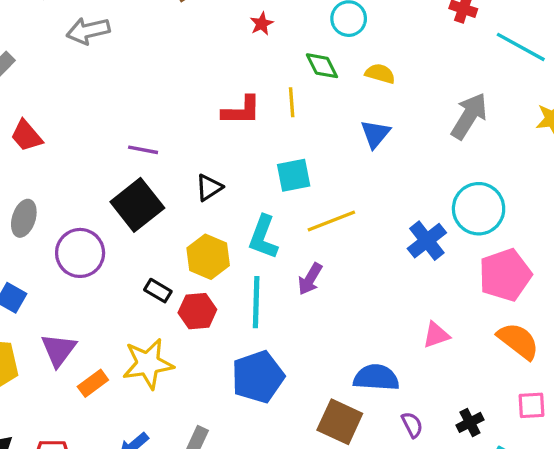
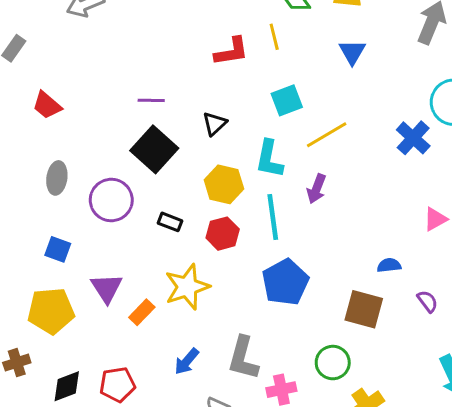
black rectangle: (158, 291) -> (170, 222), moved
blue semicircle: (376, 378) -> (389, 265), size x0.6

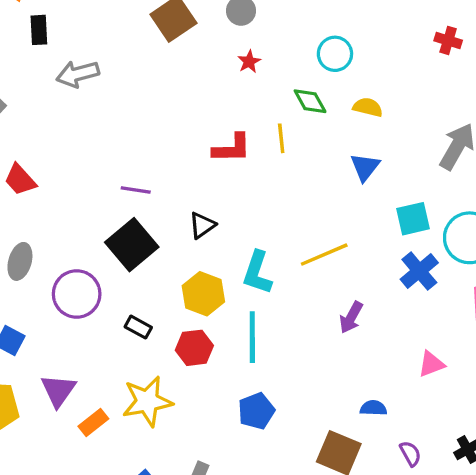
cyan square: (287, 100) -> (413, 219), moved
purple arrow: (316, 189) -> (351, 317), moved
blue pentagon: (285, 282) -> (256, 411), size x0.7

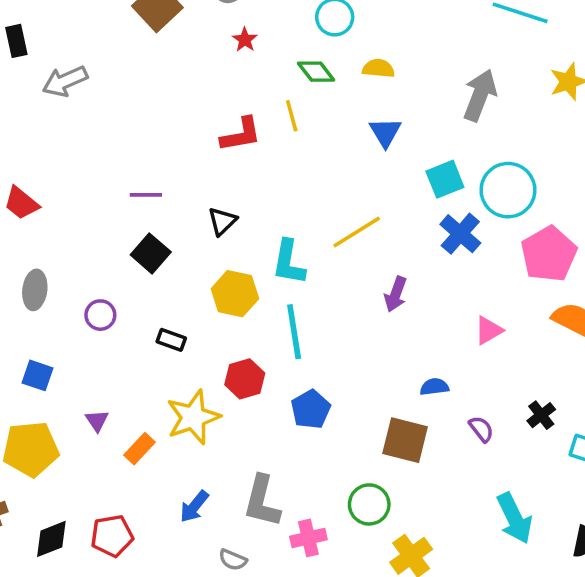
black square: (132, 245) -> (151, 253), size x0.7
purple circle: (77, 294) -> (100, 315), size x0.6
red hexagon: (194, 348) -> (245, 379), moved
purple triangle: (58, 390) -> (97, 421), size x0.6

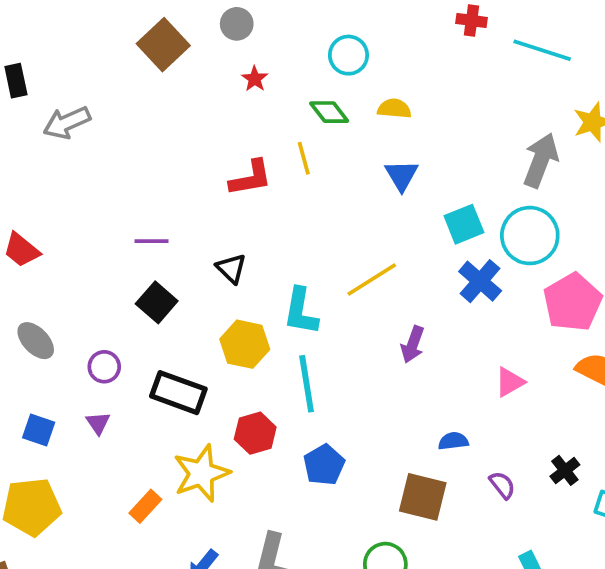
gray arrow: (480, 95) -> (541, 160), moved
black triangle: (222, 221) -> (231, 268), turned -32
gray ellipse: (35, 290) -> (36, 341), turned -51
black rectangle: (171, 340) -> (178, 393), size x1.8
purple triangle: (97, 421) -> (98, 423), moved

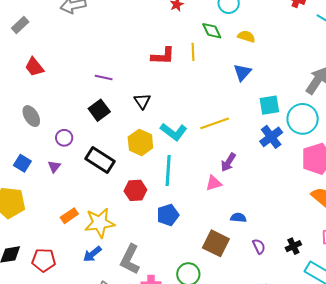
cyan L-shape: (301, 311) -> (174, 132), turned -76
pink triangle: (510, 382) -> (214, 183), moved
yellow star: (201, 473) -> (100, 223), moved

